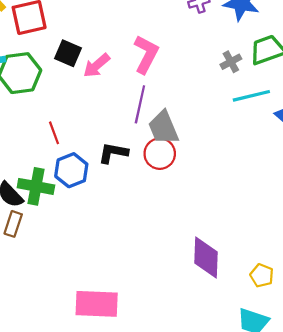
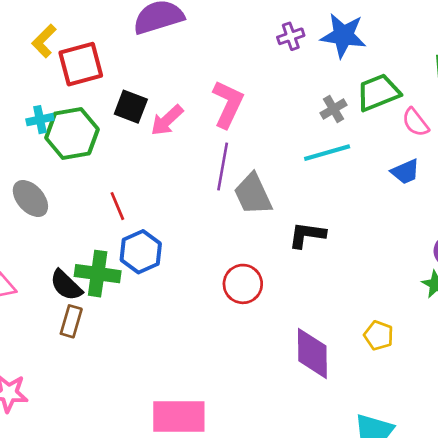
cyan line: (251, 96) -> (327, 153), moved
black L-shape: (113, 153) -> (307, 235), moved
red circle: (160, 154) -> (243, 284), moved
yellow pentagon: (262, 275) -> (379, 335), moved

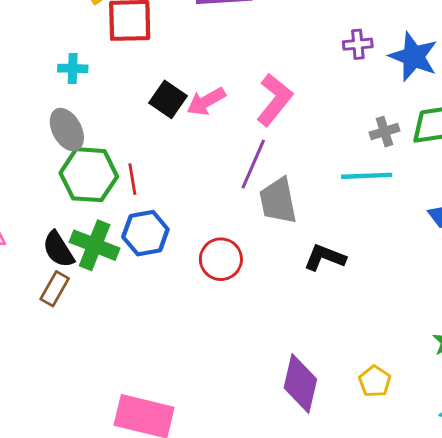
black square: (131, 107) -> (168, 99), moved
green hexagon: (72, 134) -> (89, 175), moved
gray ellipse: (30, 199) -> (67, 130), moved
red circle: (243, 284) -> (221, 259), moved

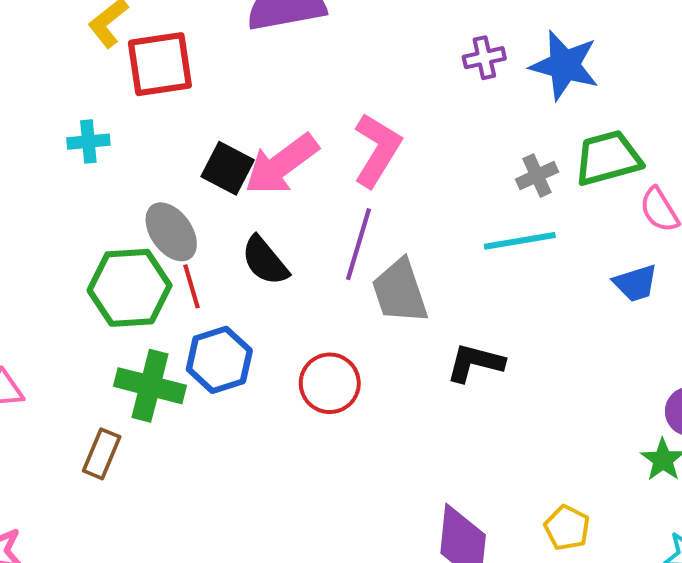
pink arrow: (206, 101) -> (281, 164), size x1.4
gray ellipse: (67, 130) -> (171, 232), moved
black semicircle: (58, 249) -> (265, 261), moved

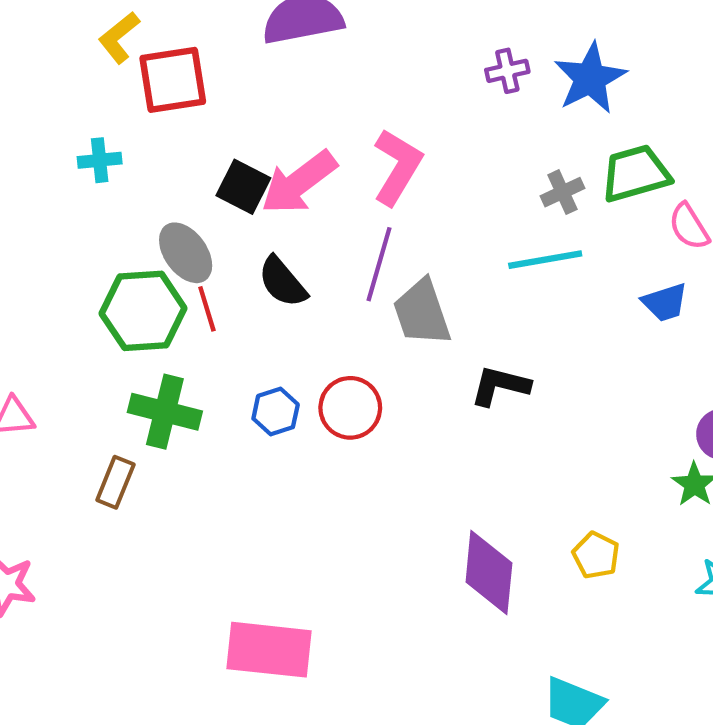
blue star: (564, 65) -> (590, 78), turned 30
blue hexagon: (219, 360) -> (276, 411), moved, size x0.7

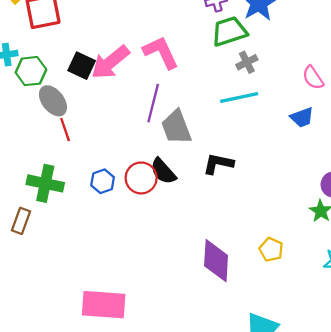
pink L-shape: (397, 167) -> (161, 52), turned -54
green trapezoid: (636, 173) -> (229, 31), moved
black semicircle: (282, 282) -> (163, 171), moved
green hexagon: (143, 311) -> (31, 71), moved, size x0.7

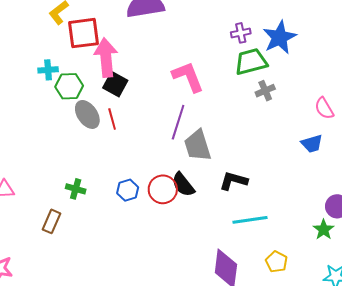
pink arrow: (110, 62) -> (106, 58), moved, turned 120
cyan line: (239, 98) -> (250, 220), moved
red line: (65, 129) -> (112, 119), moved
green cross: (45, 183) -> (76, 189), size x0.6

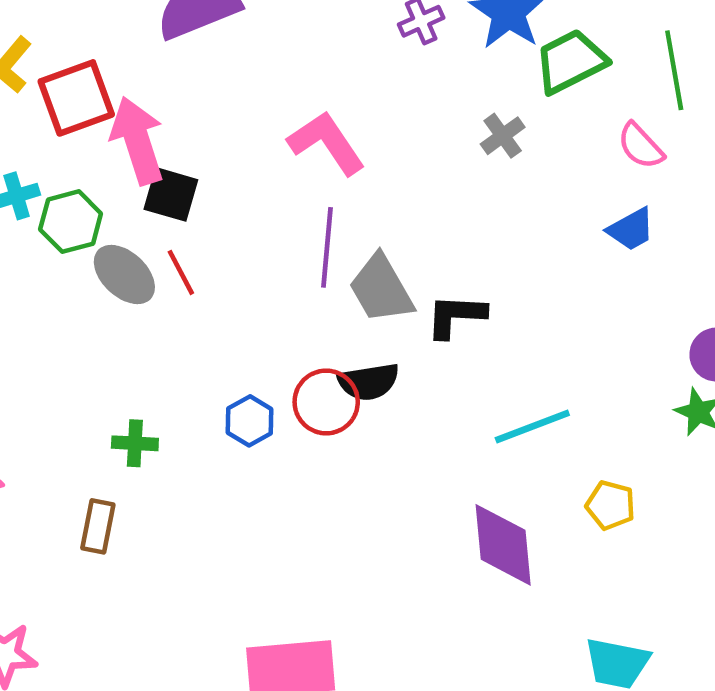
green trapezoid: (251, 62) -> (571, 61), moved
black L-shape: (233, 181) -> (456, 316), moved
black semicircle: (183, 185) -> (368, 382), turned -48

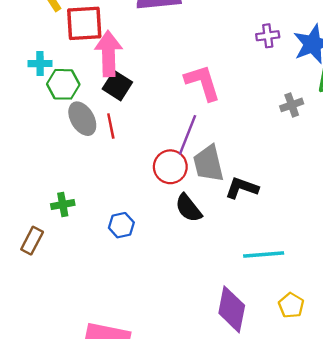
black semicircle: (368, 382) -> (188, 208), turned 44
red circle: (326, 402) -> (170, 167), moved
blue hexagon: (250, 421) -> (121, 225), moved
green cross: (135, 443) -> (63, 205), turned -30

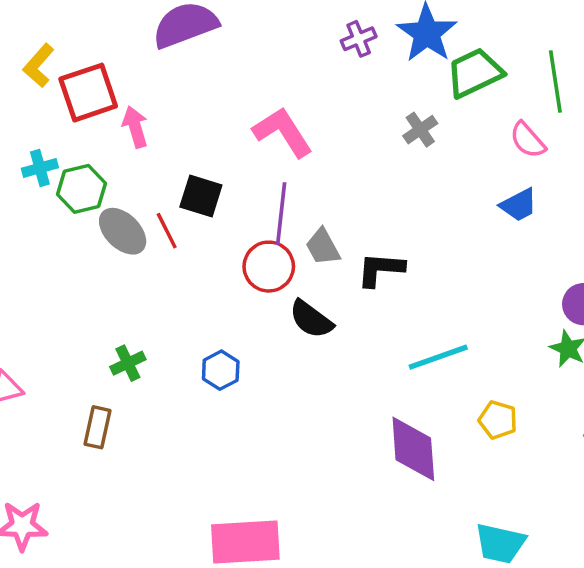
pink arrow: (109, 54) -> (135, 127), size x0.6
black square: (117, 86) -> (201, 196), moved
gray trapezoid: (208, 164) -> (323, 247), size x0.7

